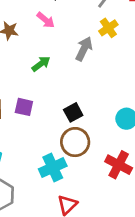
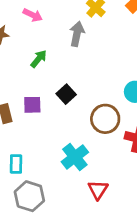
black square: (73, 112) -> (66, 94), moved
brown circle: (75, 142) -> (105, 119), moved

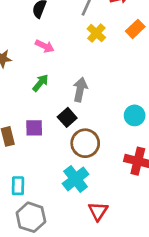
pink arrow: (33, 15) -> (45, 46), moved
gray arrow: (77, 34) -> (80, 90), moved
brown circle: (105, 119) -> (85, 143), moved

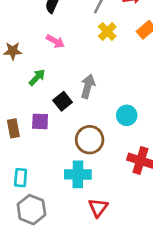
green arrow: (40, 83) -> (37, 77), moved
cyan circle: (135, 115) -> (127, 115), moved
black square: (67, 117) -> (63, 101), moved
cyan cross: (76, 179) -> (78, 174), turned 35

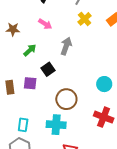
gray arrow: (88, 86) -> (66, 46), moved
cyan circle: (127, 115) -> (104, 84), moved
cyan rectangle: (21, 178) -> (23, 125), moved

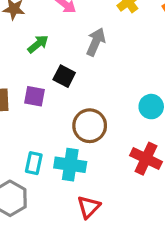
black square: (48, 69) -> (64, 76), turned -32
cyan rectangle: (23, 125) -> (34, 163), moved

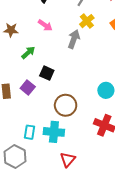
gray arrow: (96, 42) -> (74, 39), moved
purple square: (34, 96) -> (28, 88), turned 32

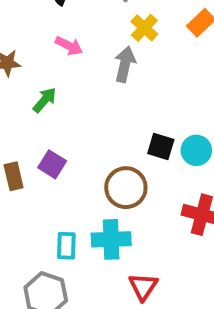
black square: (47, 73) -> (161, 146), moved

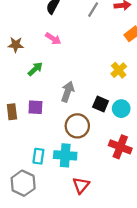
yellow cross: (144, 28) -> (119, 70), moved
gray arrow: (125, 64) -> (68, 92), moved
purple square: (52, 164) -> (35, 107), turned -35

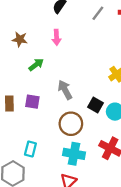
pink arrow: (53, 39) -> (56, 37), turned 48
gray arrow: (68, 92) -> (65, 90), turned -54
cyan cross: (65, 155) -> (74, 154), moved

